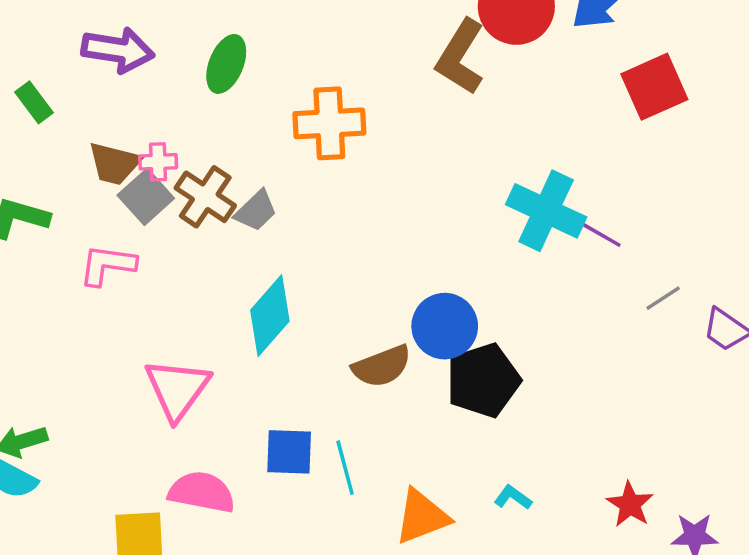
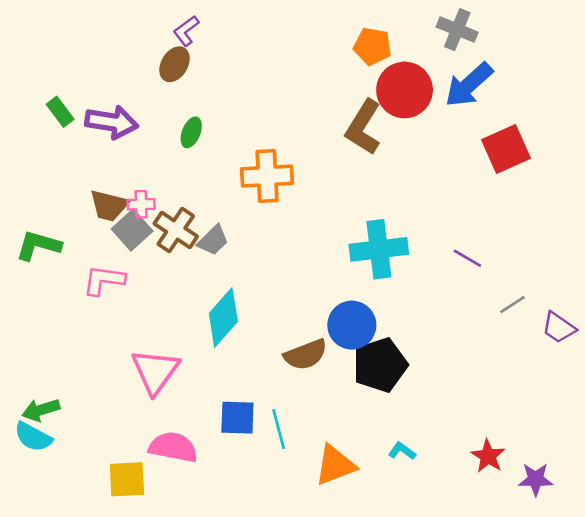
green ellipse: (226, 64) -> (191, 132), size x0.7
green rectangle: (34, 102) -> (60, 112), moved
cyan cross: (546, 211) -> (379, 249), moved, turned -32

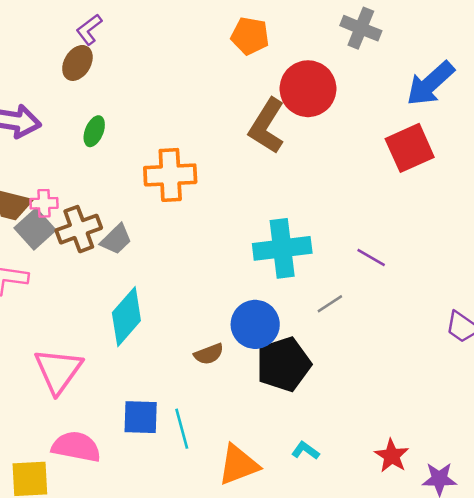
orange pentagon: (372, 46) -> (250, 36), moved
blue arrow: (469, 85) -> (430, 84), moved
brown cross: (176, 230) -> (79, 229), turned 36
gray line: (512, 305) -> (330, 304), moved
brown semicircle: (306, 355) -> (209, 354), size x0.7

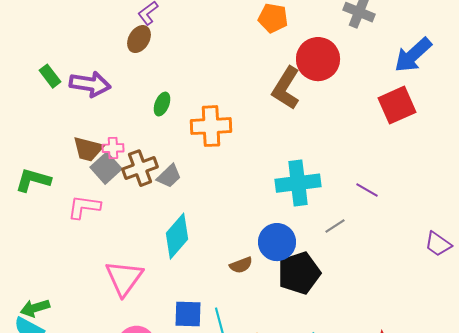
green ellipse: (94, 131) -> (162, 104), moved

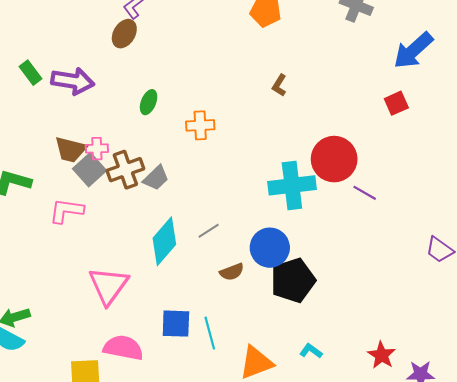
red circle: (318, 59) -> (334, 159), moved
brown L-shape: (286, 88) -> (279, 85), size x0.5
red square: (397, 105) -> (396, 103), size x0.6
orange cross: (211, 126) -> (200, 125), size x0.7
gray line: (335, 226) -> (209, 231), moved

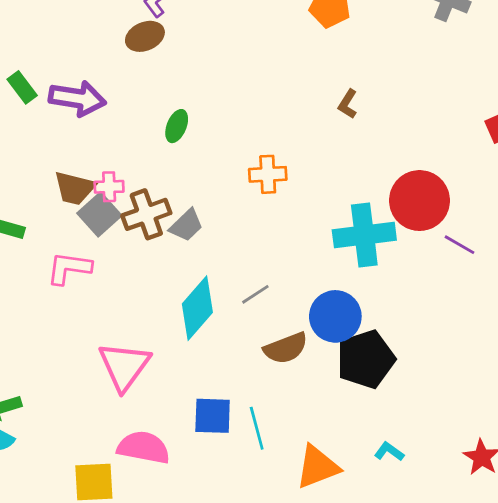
brown ellipse: (124, 34) -> (145, 36), turned 36
orange cross: (200, 125) -> (268, 174), moved
brown semicircle: (232, 272) -> (286, 348), size x1.4

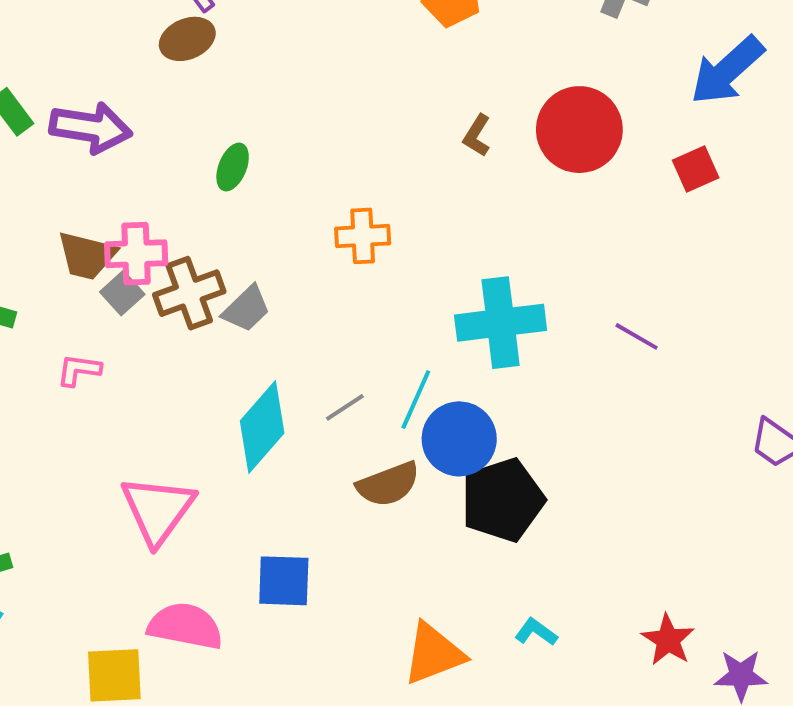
pink cross: (109, 187) -> (136, 254), size x1.4
red circle: (419, 201) -> (579, 130), moved
gray square: (99, 214) -> (122, 293), size x0.7
pink L-shape: (69, 268) -> (79, 370), size x0.7
cyan line: (257, 428) -> (416, 400), moved, turned 39

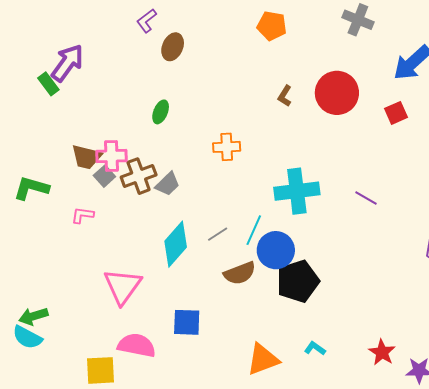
brown ellipse: (187, 39) -> (173, 47), moved, turned -44
purple arrow: (91, 128) -> (67, 63), moved, turned -63

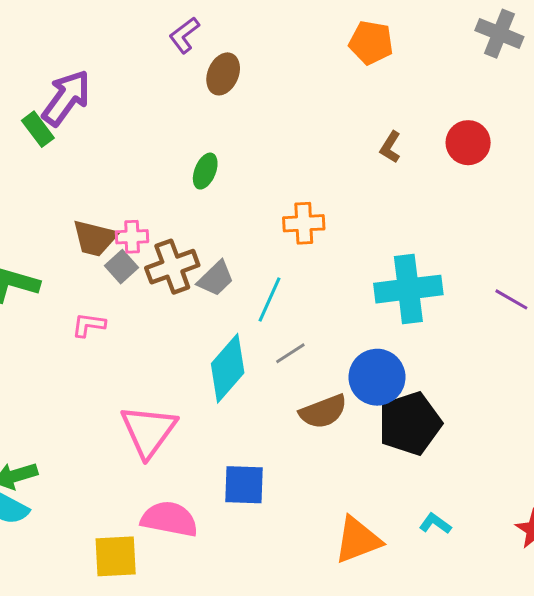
red circle: (337, 93) -> (468, 143), size x0.7
pink cross: (111, 156) -> (132, 237), size x0.7
cyan line: (254, 230) -> (269, 299), moved

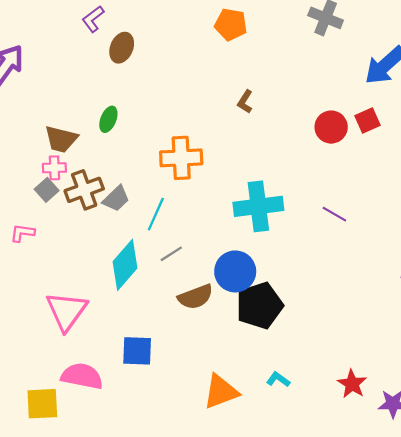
red circle: (468, 143) -> (331, 127), moved
orange cross: (304, 223) -> (181, 158), size x1.4
brown trapezoid: (95, 238) -> (61, 139), moved

